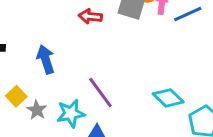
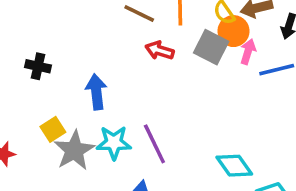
gray star: (37, 110) -> (74, 150), size x1.6
cyan star: (71, 113) -> (114, 143), moved

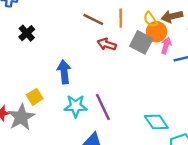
black cross: (38, 66) -> (27, 33), moved, turned 35
gray star: (74, 150) -> (21, 117), moved

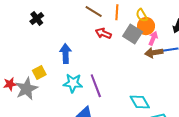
brown arrow: (172, 16) -> (154, 53), moved

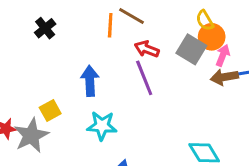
orange line: (117, 12) -> (110, 25), moved
purple line: (96, 86) -> (144, 78), moved

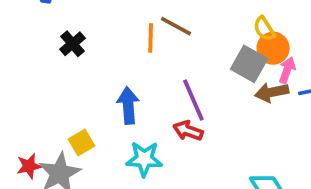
red arrow: (147, 49) -> (188, 131), moved
brown arrow: (224, 77) -> (272, 92), moved

